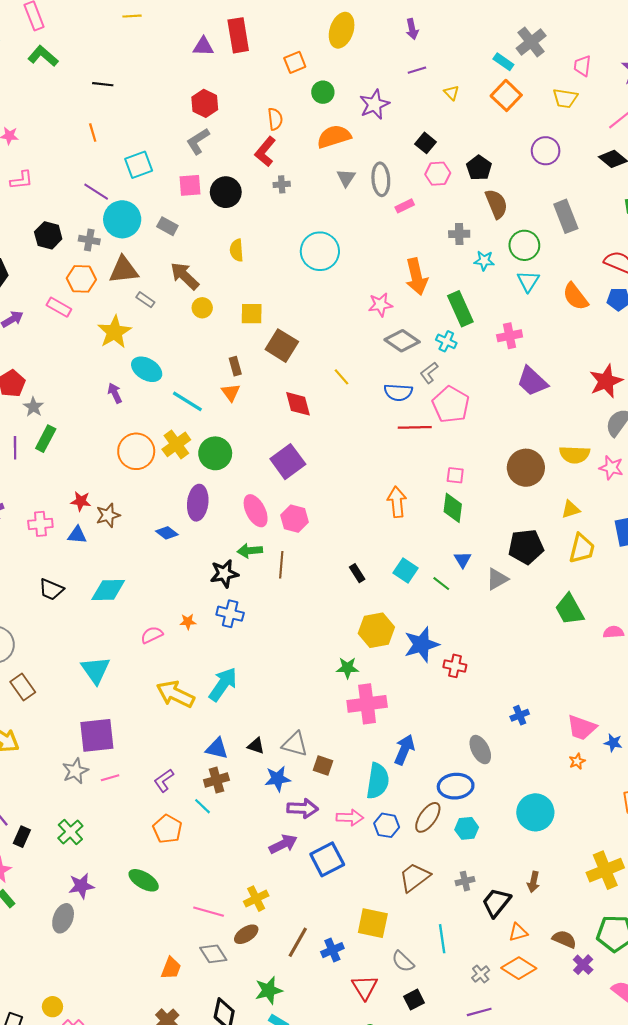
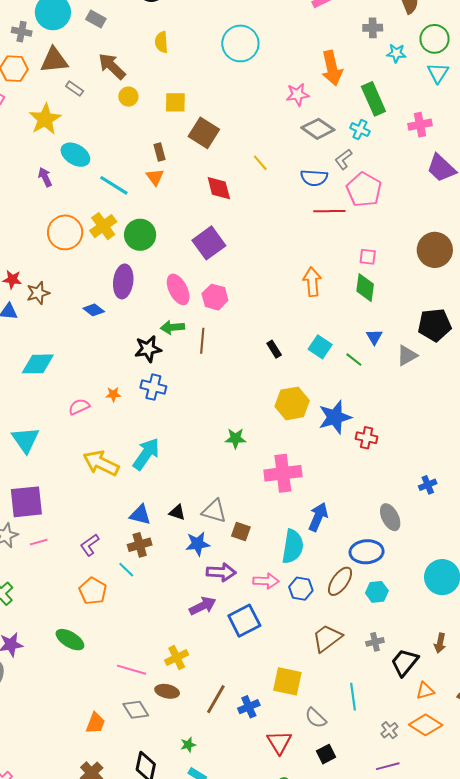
green star: (347, 668) -> (235, 438), moved
brown ellipse: (246, 934) -> (167, 691), turned 45
green star: (269, 990) -> (188, 745), size x0.6

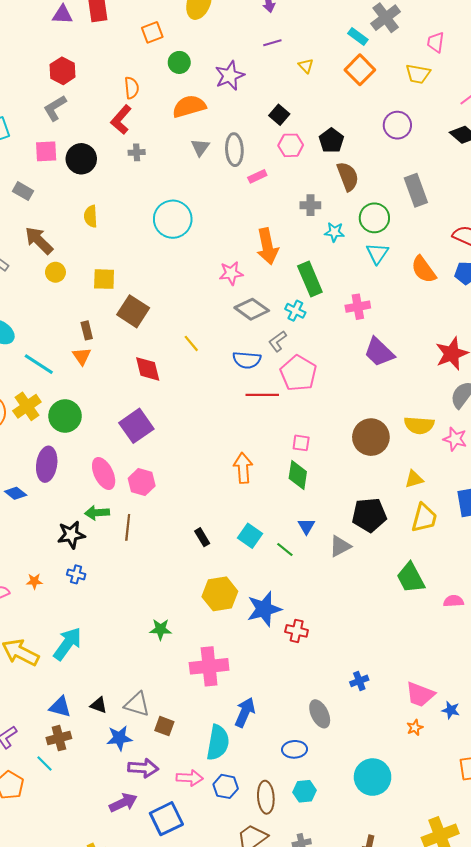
blue cross: (153, 387) -> (76, 574), size x0.7
blue ellipse: (367, 552) -> (295, 749), size x0.7
brown ellipse: (340, 581) -> (266, 797), moved, turned -40

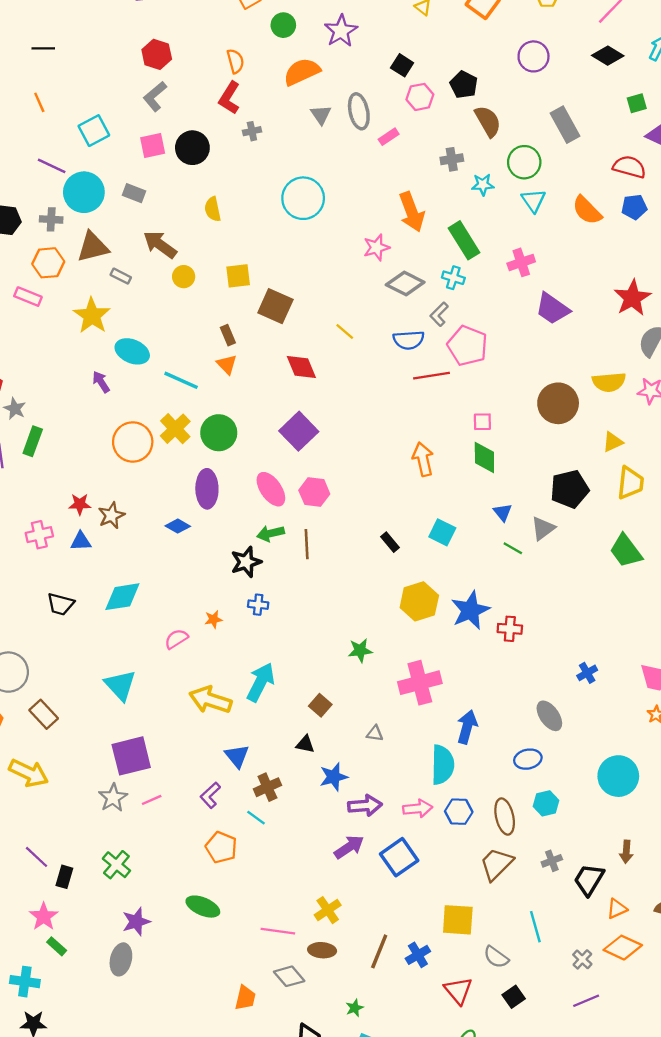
green line: (285, 549) -> (513, 548), moved
gray triangle: (137, 704) -> (375, 733), moved, size x0.6
blue triangle: (60, 707) -> (237, 756), moved, turned 45
brown square: (164, 726) -> (320, 705), moved, turned 30

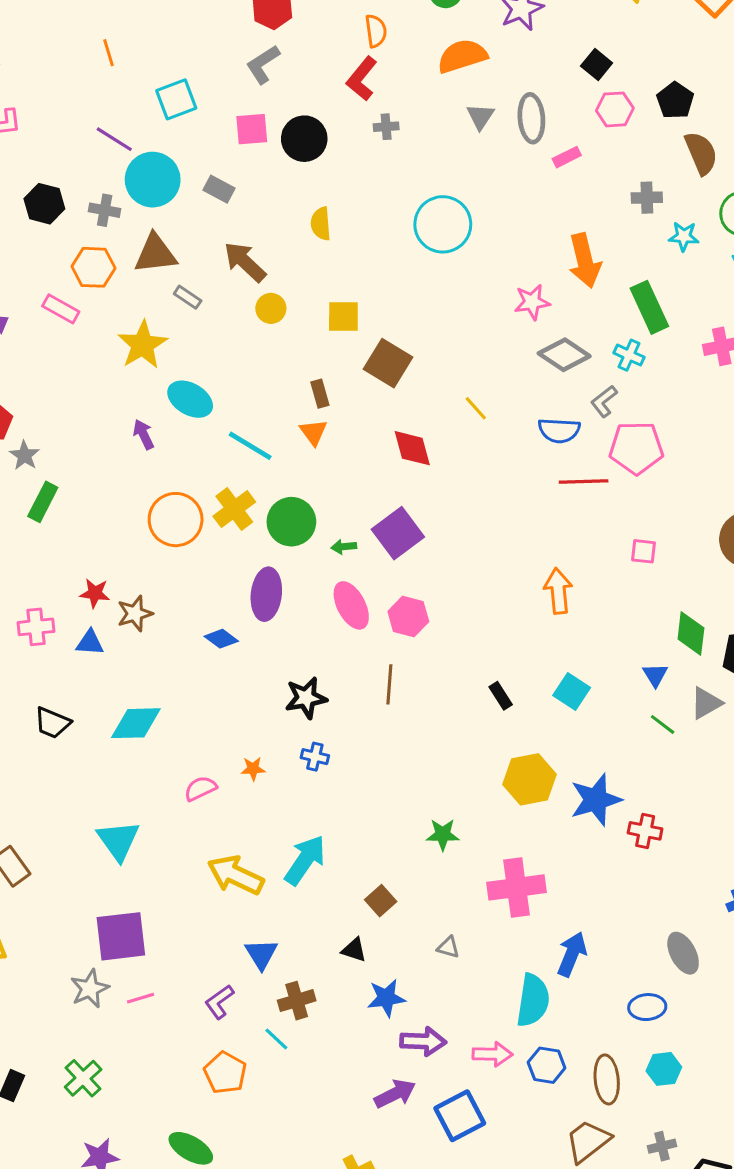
pink pentagon: (467, 346) -> (636, 448), turned -30
green diamond: (484, 458) -> (691, 633), moved
green arrow: (270, 533) -> (344, 547), moved, size x0.7

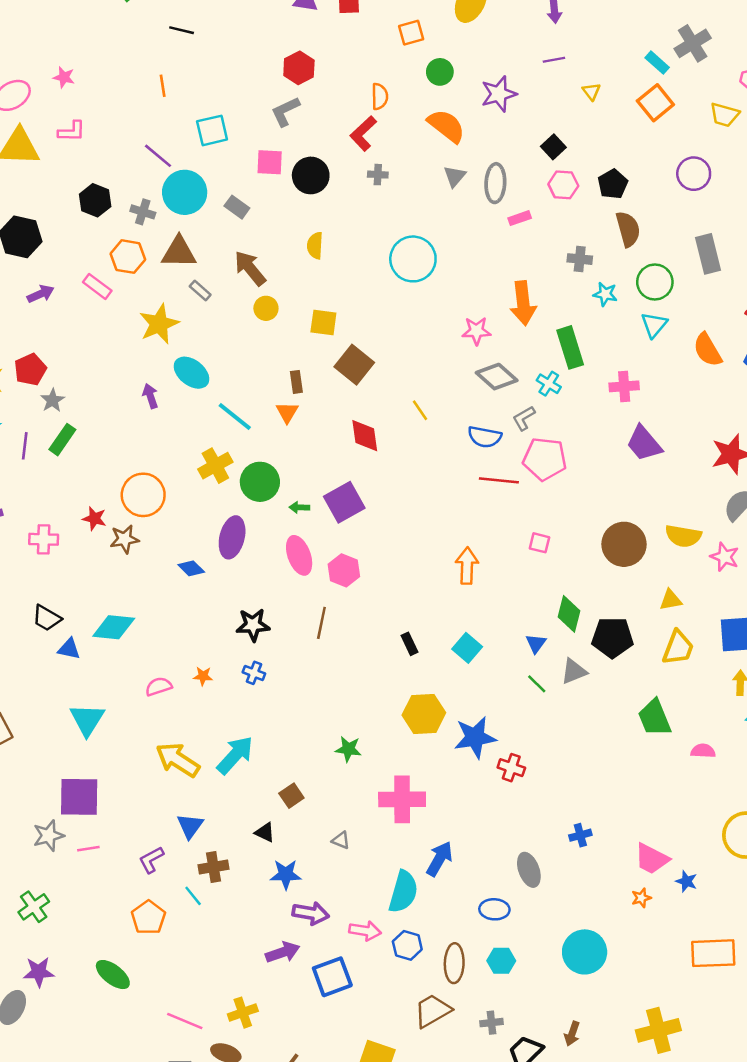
orange semicircle: (462, 56) -> (446, 126), turned 48
orange circle: (176, 520) -> (143, 495), moved
blue triangle: (90, 643) -> (69, 649), moved

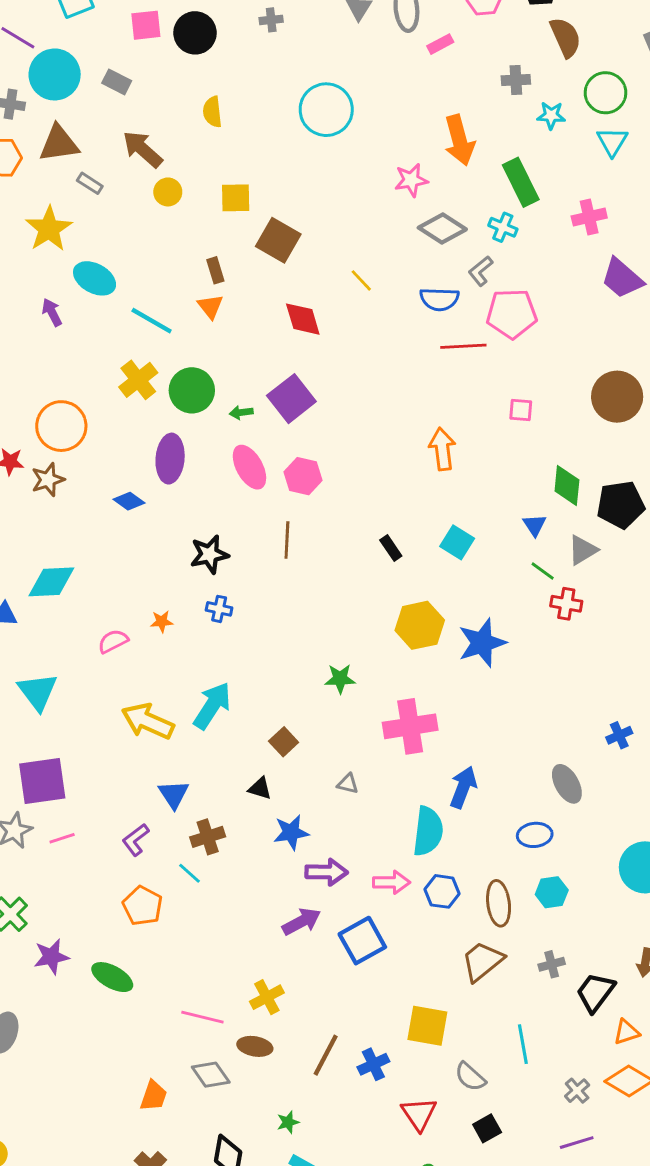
red cross: (511, 768) -> (566, 604), moved
purple star: (39, 972) -> (51, 957), moved

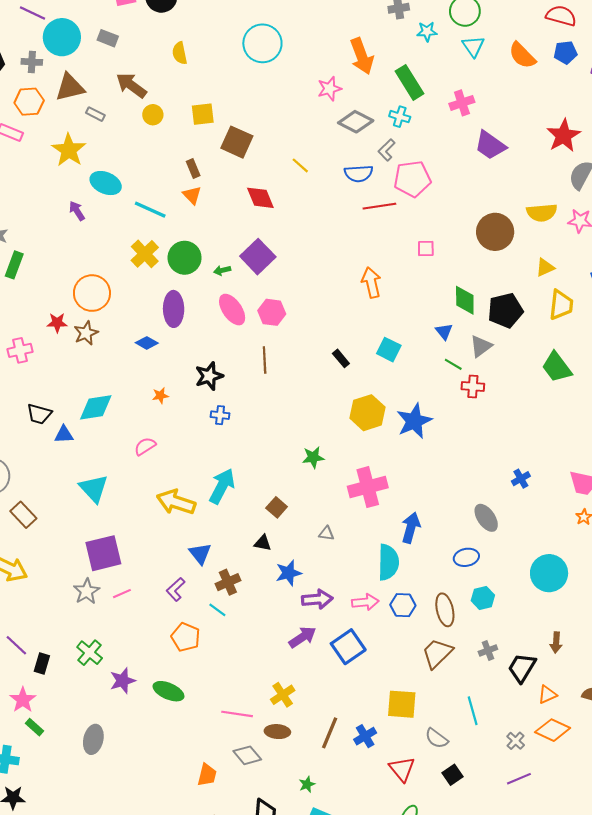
orange star: (162, 622) -> (160, 396), moved

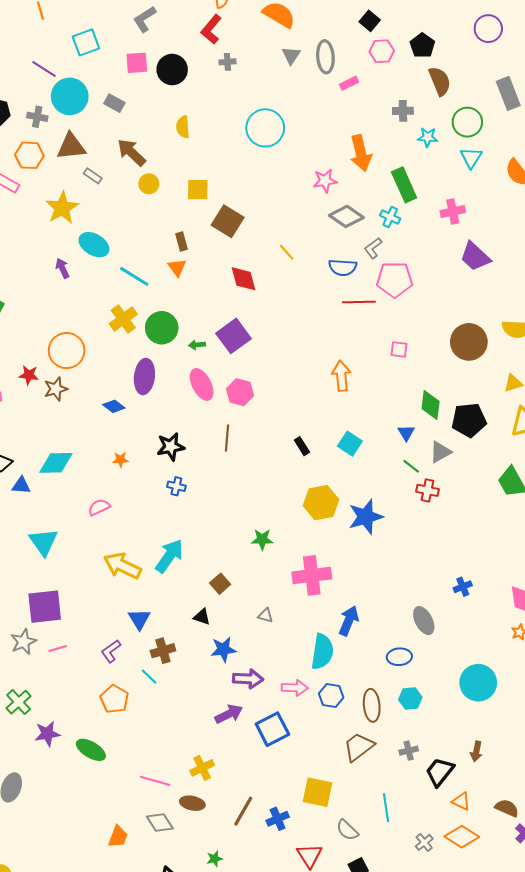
orange triangle: (547, 695) -> (461, 801), turned 42

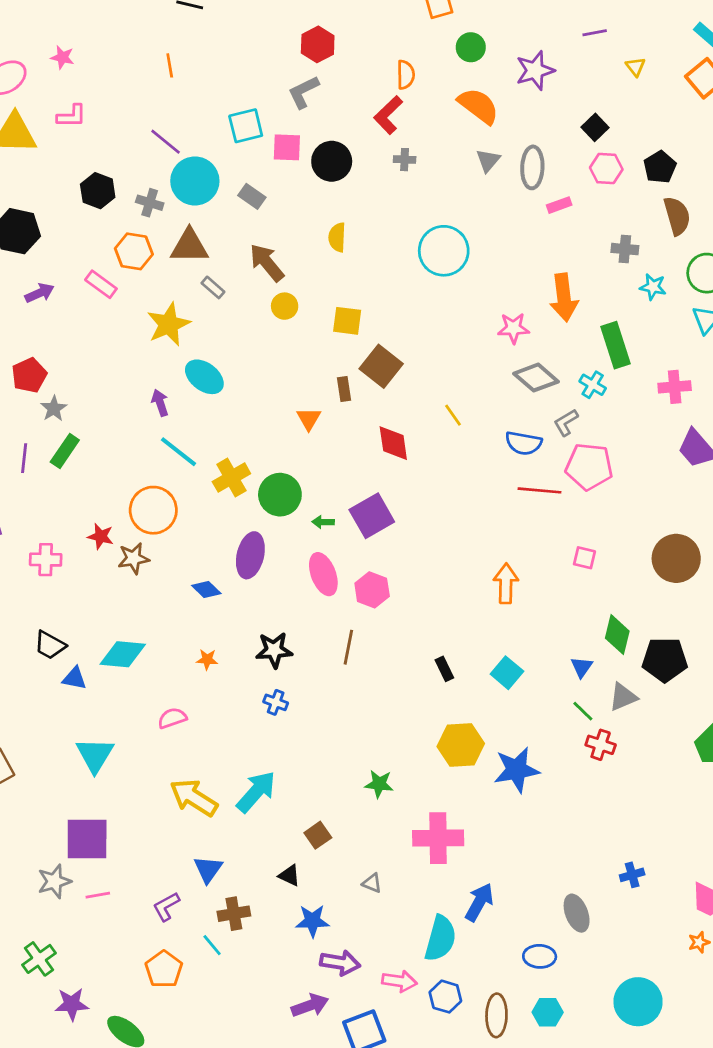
cyan square: (86, 42) -> (246, 126), moved
brown rectangle: (181, 242) -> (344, 389), moved
cyan line: (134, 276) -> (178, 452), moved

